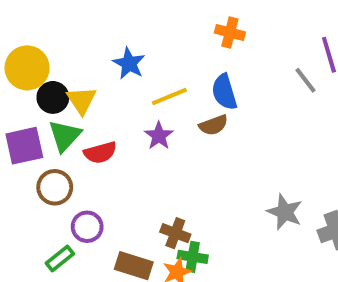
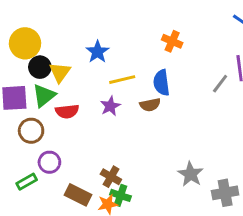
gray line: (306, 80) -> (220, 84), turned 66

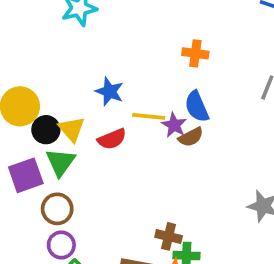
yellow line: (122, 80) -> (149, 116), turned 35
purple star: (110, 106) -> (174, 125), moved
red semicircle: (67, 111) -> (112, 139), moved
purple circle: (49, 162) -> (61, 245), moved

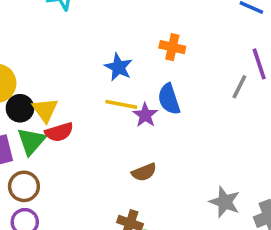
blue star: (110, 92) -> (119, 67), moved
brown semicircle: (191, 137) -> (144, 172), moved
red semicircle: (112, 139) -> (59, 132), moved

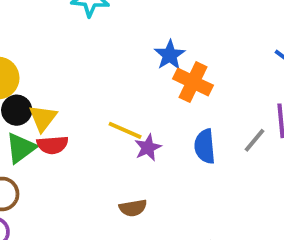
orange cross: (172, 47) -> (193, 82), size x1.4
blue star: (119, 67) -> (170, 55), moved
blue semicircle: (169, 99) -> (205, 146), moved

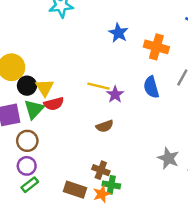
orange cross: (193, 82) -> (156, 47), moved
brown semicircle: (133, 208) -> (105, 126), moved

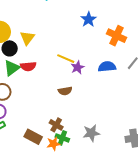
blue semicircle: (151, 87) -> (107, 67), turned 90
yellow triangle: (45, 88) -> (27, 38), moved
gray star: (168, 158) -> (91, 133), moved, turned 30

